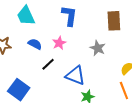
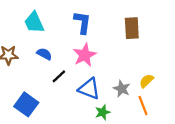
pink star: (59, 43) -> (85, 55), moved, size x1.5
gray star: (98, 48) -> (122, 89), moved

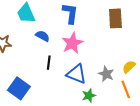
blue semicircle: (44, 54) -> (43, 36), moved
black line: (59, 76) -> (49, 63), turned -40

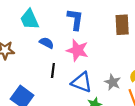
pink star: (72, 43) -> (77, 50), turned -30

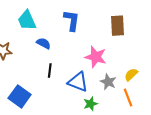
pink star: (77, 50) -> (96, 57), moved

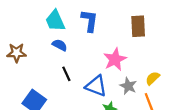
cyan trapezoid: (27, 20) -> (55, 21), moved
pink star: (96, 57) -> (115, 59), turned 30
black line: (50, 70) -> (66, 74), turned -32

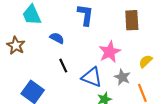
cyan trapezoid: (55, 21) -> (32, 15), moved
brown star: (17, 53) -> (16, 45), turned 30
yellow semicircle: (153, 78) -> (146, 61), moved

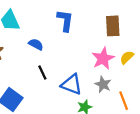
pink star: (110, 52) -> (103, 58), moved
yellow semicircle: (146, 61) -> (127, 57), moved

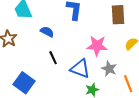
pink star: (103, 58) -> (97, 46), moved, turned 30

